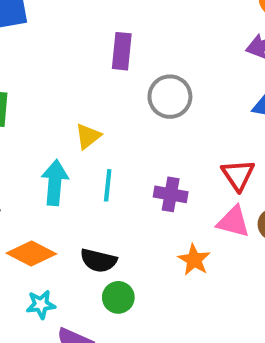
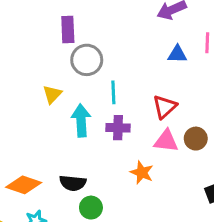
gray circle: (170, 97) -> (87, 60), moved
red triangle: (238, 175) -> (165, 107), turned 30
cyan arrow: (55, 183) -> (81, 121), moved
cyan line: (108, 185) -> (113, 92), moved

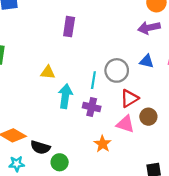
gray circle: (87, 60) -> (117, 70), moved
yellow triangle: (52, 94) -> (48, 72), turned 40
brown circle: (196, 139) -> (148, 117), moved
black semicircle: (73, 183) -> (40, 147), moved

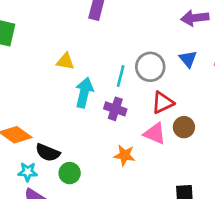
blue triangle: (147, 61) -> (188, 59), turned 32
orange star: (103, 144) -> (125, 155), turned -30
cyan star: (17, 164) -> (28, 172), moved

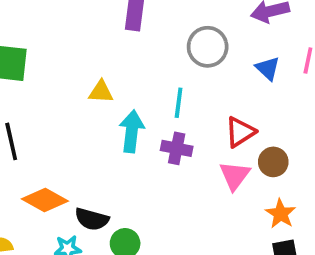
gray circle: (150, 67) -> (208, 47), moved
pink triangle: (155, 134) -> (235, 176), turned 50
orange star: (125, 155) -> (281, 214), moved, turned 30

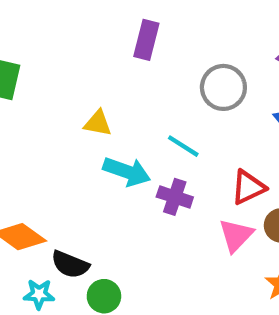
cyan line: (179, 103) -> (183, 146), turned -72
cyan arrow: (132, 131) -> (127, 172), turned 96

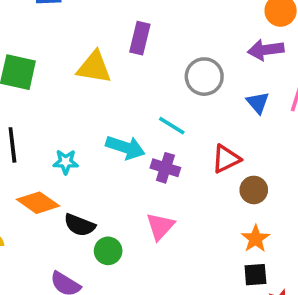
yellow triangle: (98, 123) -> (94, 67), moved, size x1.5
pink triangle: (236, 235) -> (160, 226), moved
cyan star: (39, 294) -> (66, 162), moved

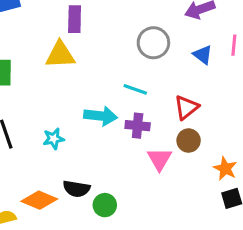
purple rectangle: (140, 38) -> (75, 19), moved
brown circle: (254, 190) -> (189, 141), moved
orange diamond: (38, 203) -> (39, 200), moved
pink triangle: (160, 226) -> (159, 159), moved

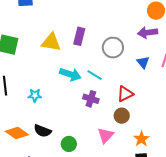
purple rectangle: (75, 19) -> (79, 36), moved
cyan arrow: (101, 116) -> (70, 74), moved
pink triangle: (159, 159) -> (106, 135), moved
green circle: (105, 205) -> (69, 144), moved

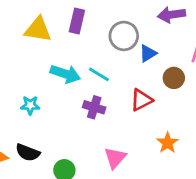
blue triangle: (143, 62) -> (148, 53), moved, turned 40
cyan star: (35, 95) -> (30, 105), moved
brown circle: (122, 116) -> (174, 78), moved
orange star: (141, 139) -> (168, 143), moved

